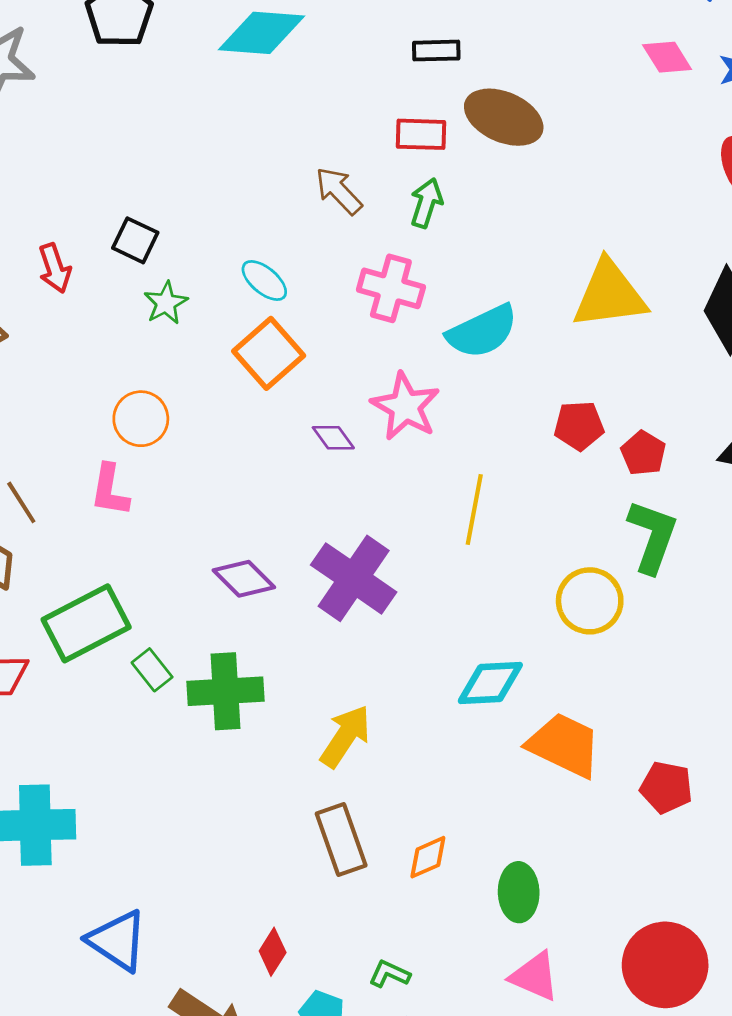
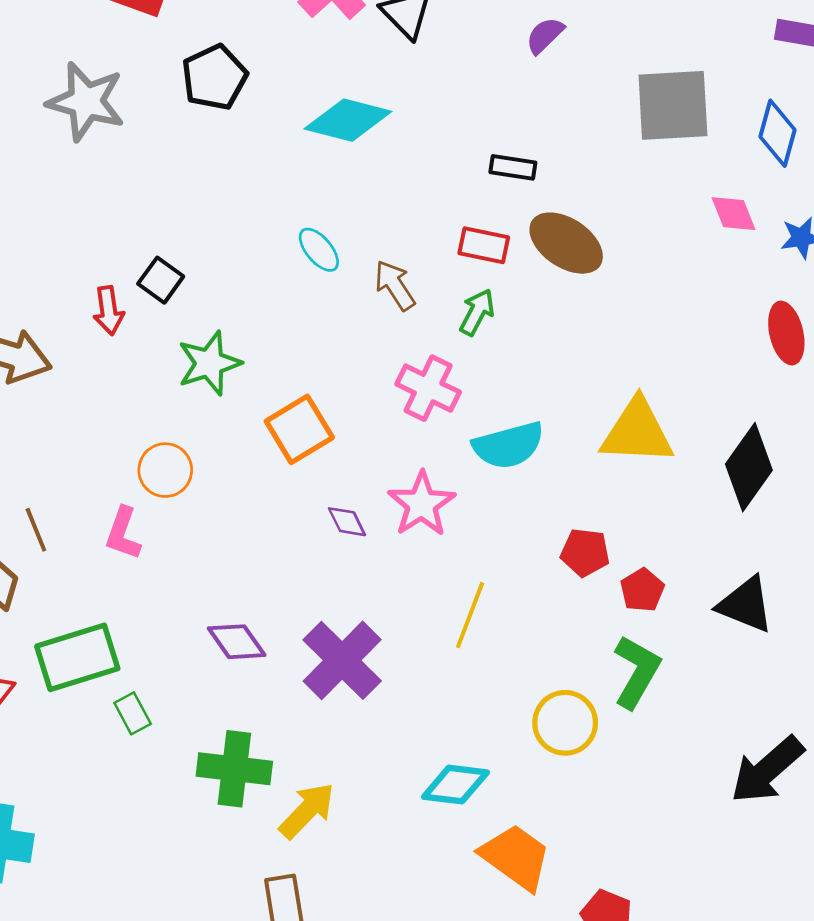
black square: (135, 240) -> (161, 280), moved
cyan ellipse: (264, 281) -> (319, 250), moved
green star: (166, 303) -> (209, 363), size x1.5
green cross: (225, 691) -> (234, 769), moved

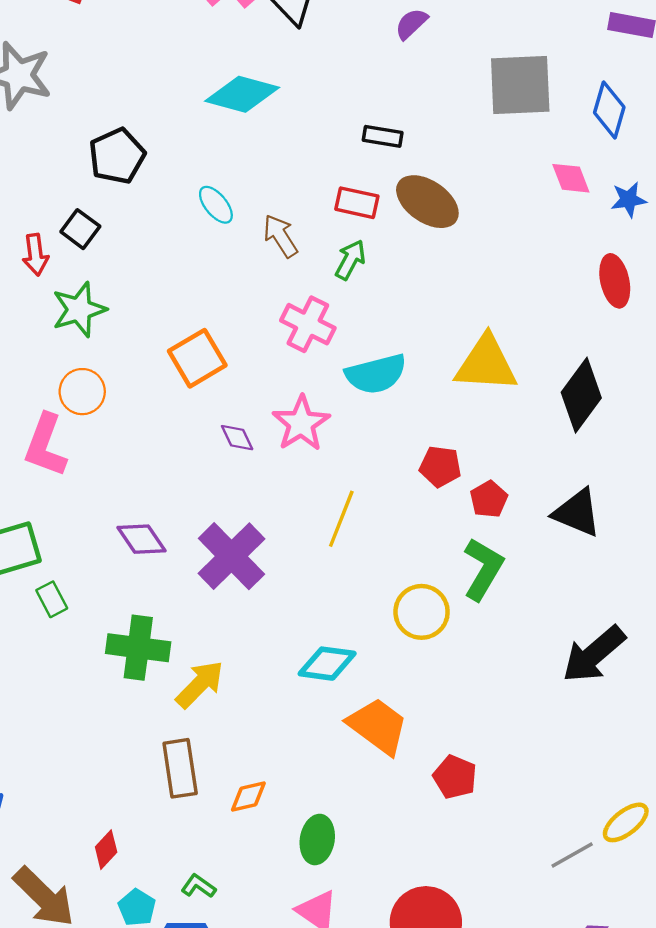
black pentagon: (214, 77) -> (117, 156), moved
green star: (209, 363) -> (79, 309), moved
pink L-shape: (123, 533) -> (45, 445), size x1.4

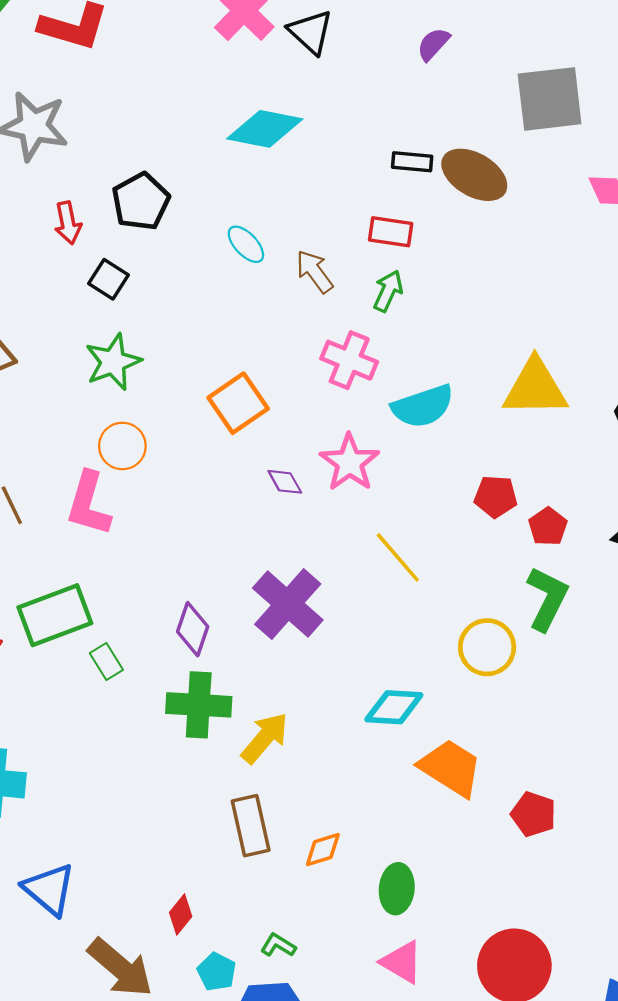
brown ellipse: (427, 202) -> (474, 175), moved
red arrow: (35, 255) -> (68, 223), moved
yellow line: (341, 519) -> (398, 557), turned -58
purple diamond: (141, 539) -> (193, 629), moved, turned 57

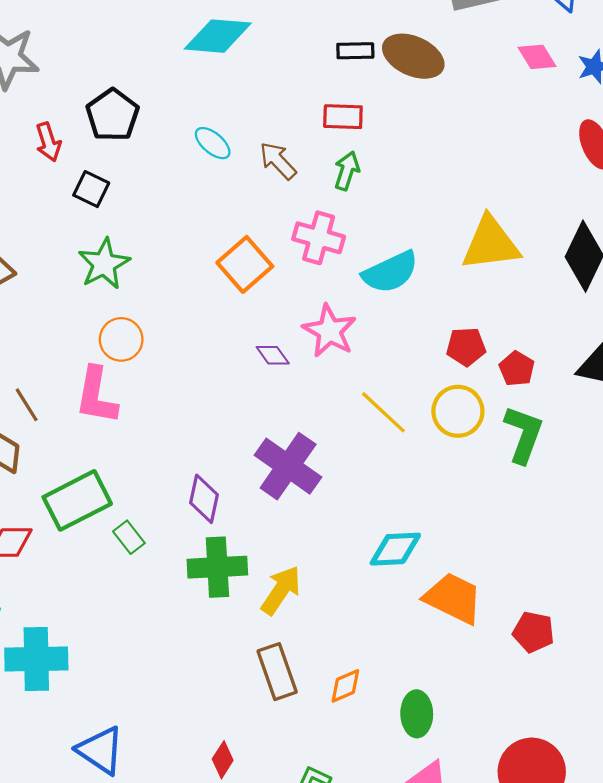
orange square: (238, 403) -> (245, 264), moved
yellow circle: (487, 647) -> (458, 411), moved

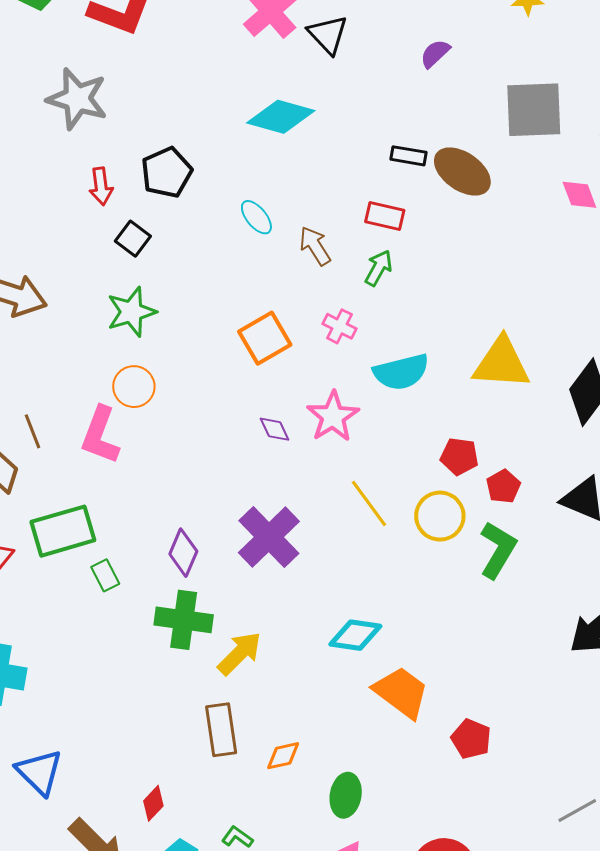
pink cross: (319, 238) -> (340, 326), size x0.7

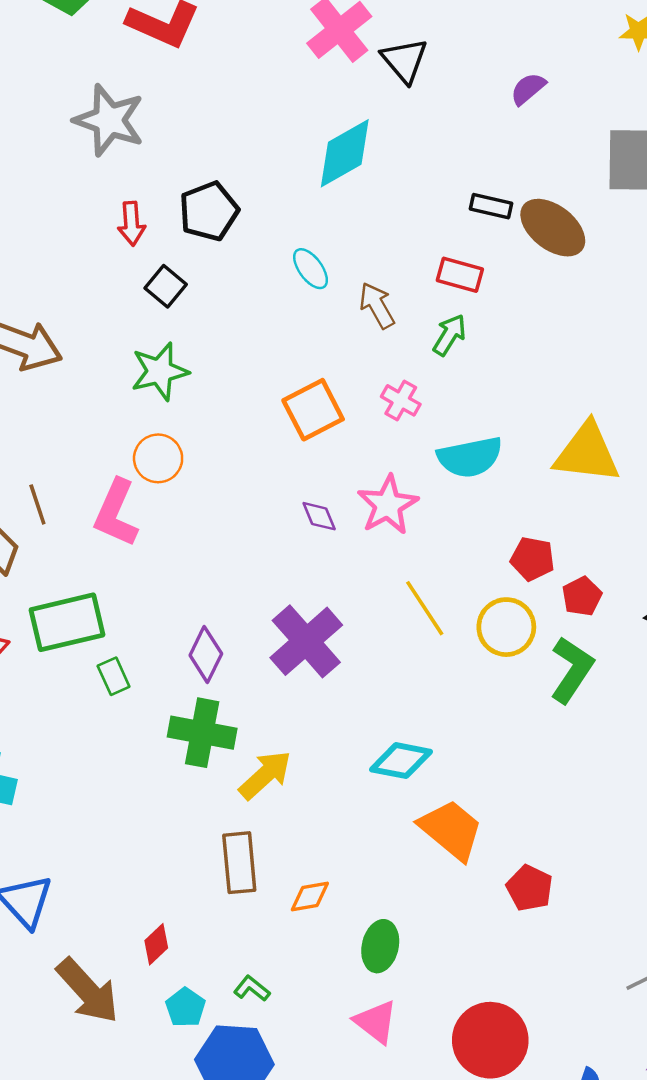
cyan diamond: (281, 117) -> (345, 153), turned -48

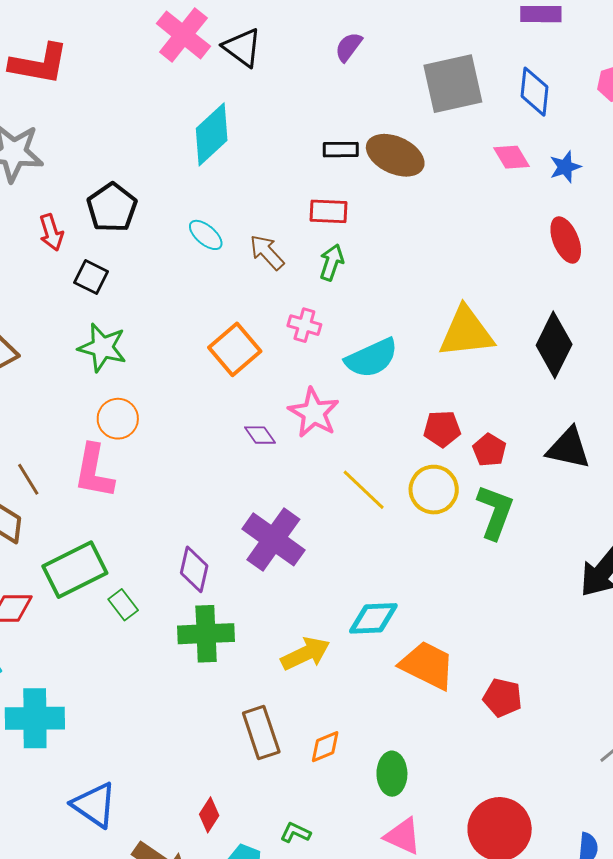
green star: (160, 371) -> (102, 347), turned -30
yellow arrow: (265, 775) -> (305, 654), moved, turned 30

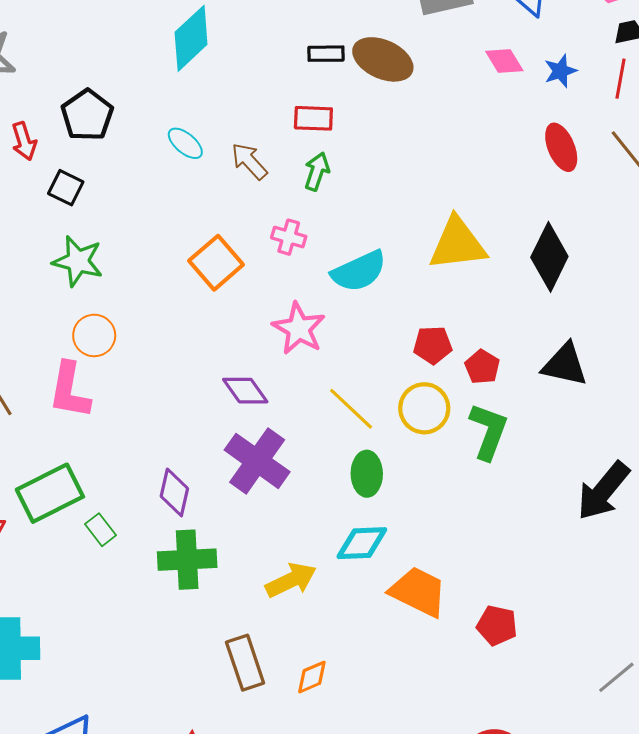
purple diamond: (260, 435) -> (245, 391), moved, size x1.4
green ellipse: (392, 774) -> (367, 474), moved

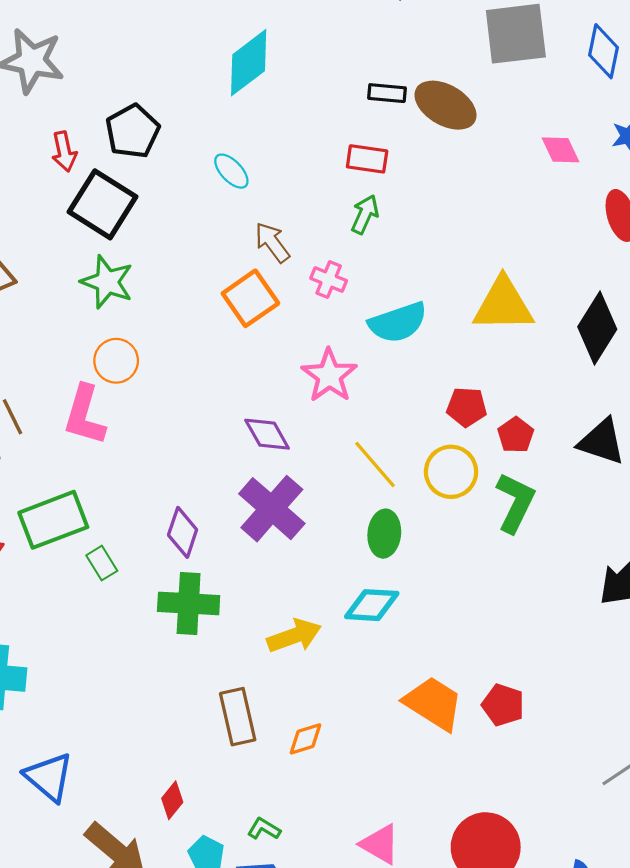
pink diamond: (504, 61) -> (560, 150), moved
brown arrow: (249, 161) -> (272, 242), moved
black square: (66, 188) -> (102, 204), size x1.8
orange trapezoid: (418, 592) -> (433, 703), moved

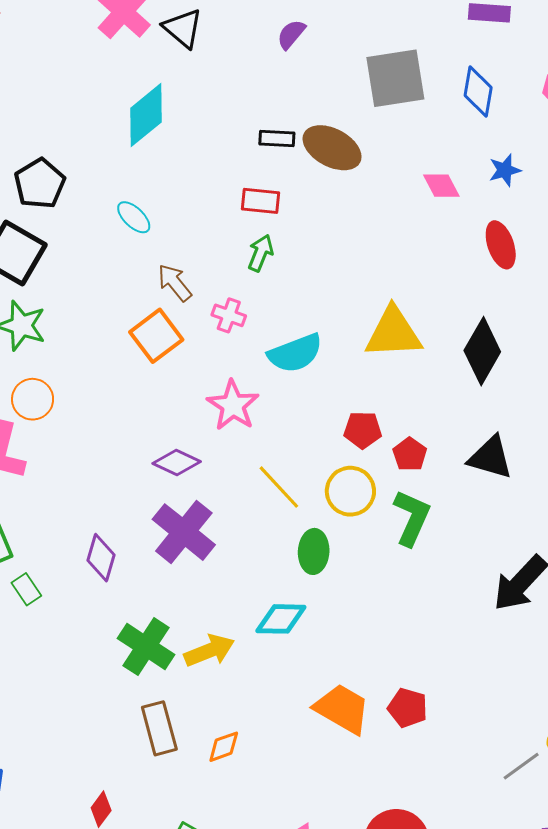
purple diamond: (267, 434) -> (177, 463), turned -33
green ellipse: (384, 534) -> (314, 551), moved
green cross: (189, 603) -> (146, 647), moved, turned 32

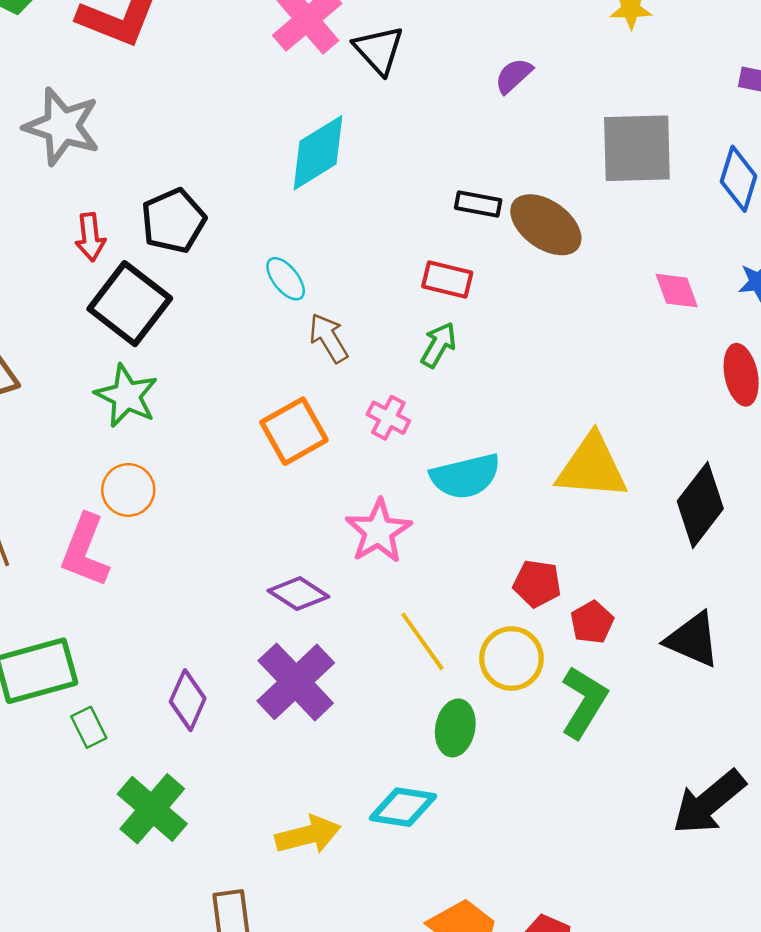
brown arrow: (175, 283) -> (329, 338), moved
green cross: (146, 647) -> (152, 809), moved

